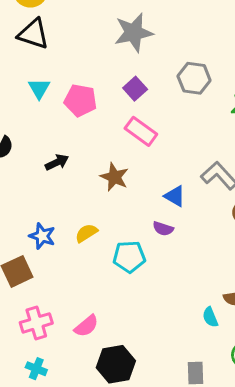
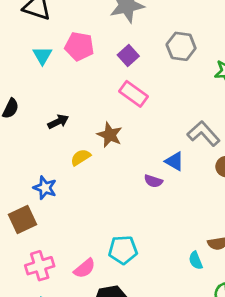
pink pentagon: (80, 100) -> (79, 46), moved
blue triangle: (175, 196) -> (174, 161), moved
yellow semicircle: (86, 233) -> (81, 157), moved
cyan pentagon: (129, 257) -> (123, 250), moved

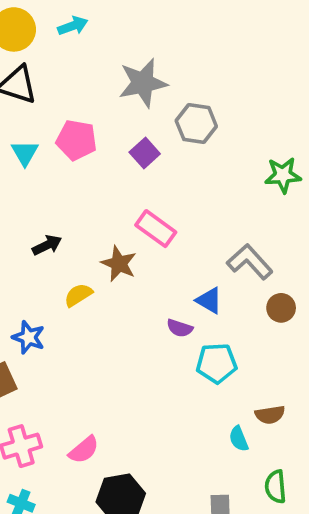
gray hexagon: (181, 46) -> (196, 124), moved
pink rectangle: (134, 94) -> (156, 229), moved
cyan pentagon: (123, 250) -> (217, 363), moved

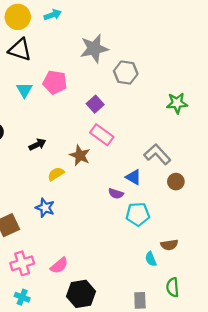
purple square: (145, 153) -> (95, 104), moved
blue star: (29, 337) -> (45, 208), moved

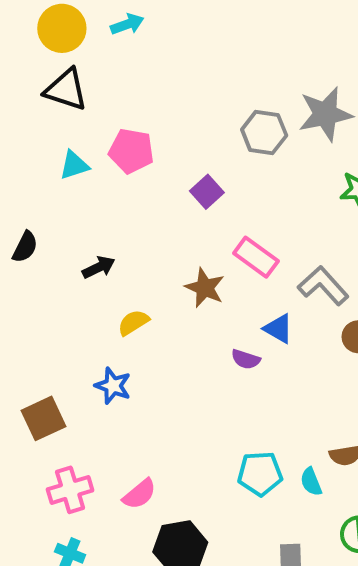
gray star: (94, 49) -> (325, 114), moved
cyan triangle: (24, 90) -> (74, 165), turned 42
pink rectangle: (102, 135) -> (256, 257), moved
brown star: (80, 155) -> (205, 288), moved
cyan pentagon: (138, 214) -> (260, 474), moved

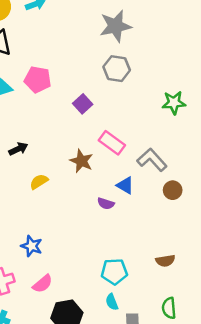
gray star: (325, 114) -> (115, 26), moved
blue star: (113, 386) -> (32, 246), moved
cyan semicircle: (311, 482) -> (112, 302), moved

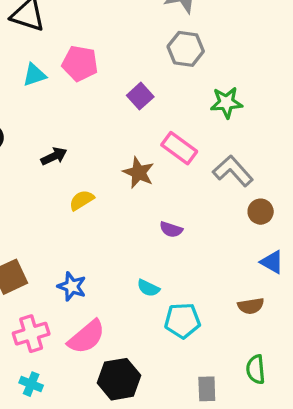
green star: (174, 103) -> (226, 103), moved
blue triangle: (125, 185) -> (272, 262), moved
pink semicircle: (43, 284) -> (86, 337), size x1.4
cyan semicircle: (112, 302) -> (148, 288), moved, turned -42

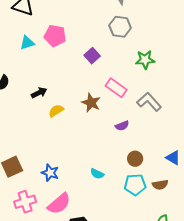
yellow semicircle: (82, 200) -> (56, 111), moved
brown circle: (261, 212) -> (135, 159), moved
purple semicircle: (171, 229) -> (122, 126), moved, turned -40
cyan pentagon: (182, 321) -> (135, 185), moved

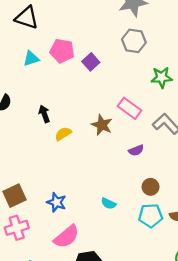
purple square: (92, 56) -> (91, 62), moved
black arrow: (39, 93) -> (44, 114), turned -84
pink cross: (25, 202) -> (17, 228), moved

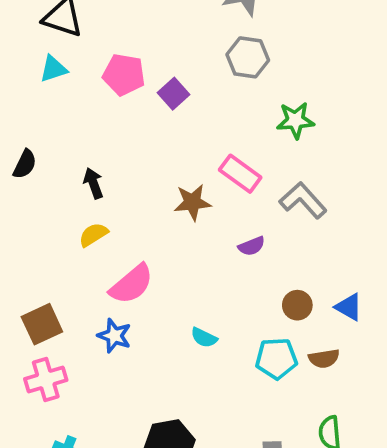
cyan triangle: (31, 59) -> (53, 69), moved
brown star: (102, 125) -> (192, 202), turned -30
yellow semicircle: (63, 134) -> (93, 235), moved
brown circle: (151, 187) -> (297, 305), moved
pink semicircle: (66, 237) -> (132, 284), moved

